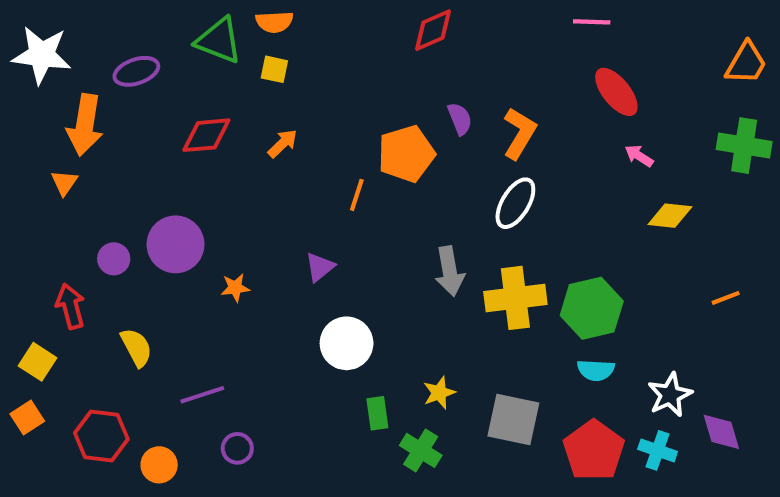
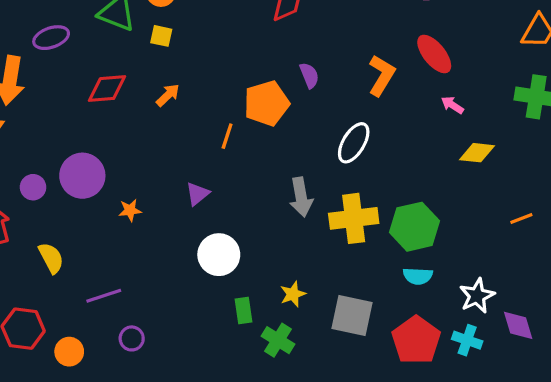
orange L-shape: (520, 133) -> (382, 75), moved

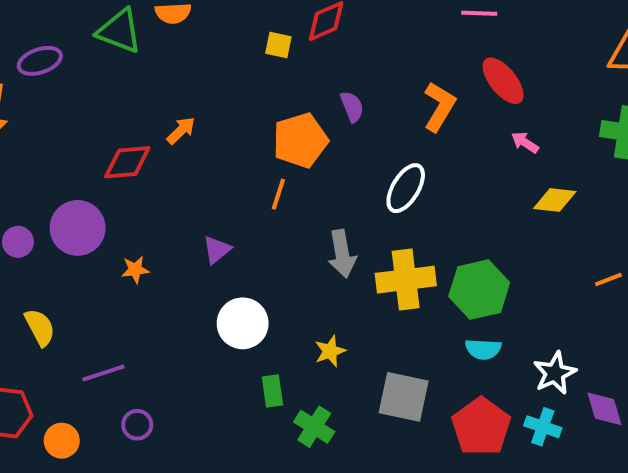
yellow square: (161, 36) -> (278, 45), moved
red diamond: (107, 89) -> (127, 162), moved
orange line: (227, 136) -> (278, 194), moved
yellow star: (293, 294) -> (330, 351), moved

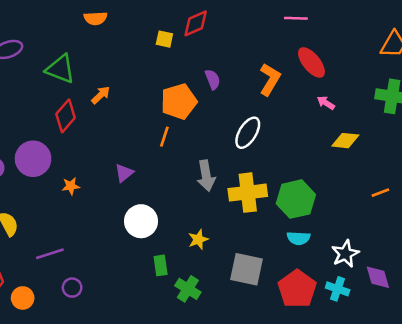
green triangle: (119, 31) -> (60, 69), moved
red diamond: (127, 162) -> (66, 116), turned -44

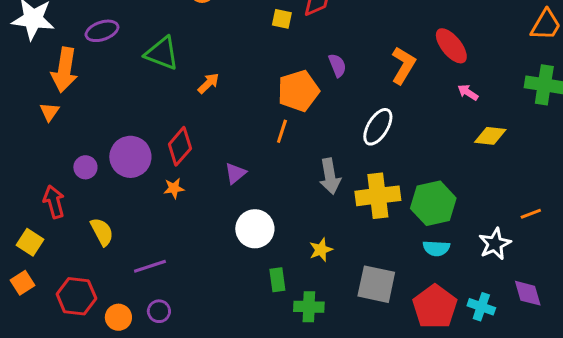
red diamond: (66, 116) -> (180, 146), moved
orange line: (380, 193) -> (531, 214), moved
white star: (345, 254) -> (495, 244), moved
purple circle: (72, 288) -> (159, 311), moved
green cross: (188, 289) -> (309, 307), turned -30

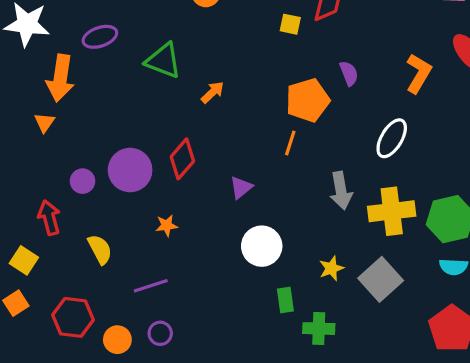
orange star: (174, 188) -> (167, 225), moved
gray square: (376, 284) -> (381, 279), moved, turned 36

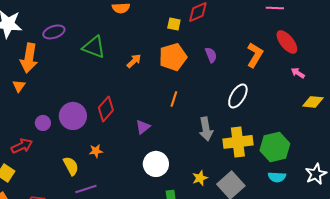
orange arrow: (213, 92) -> (134, 61), moved
orange pentagon: (308, 100) -> (173, 57), moved
red arrow: (49, 218) -> (22, 146), turned 80
yellow semicircle: (100, 249) -> (71, 166), moved

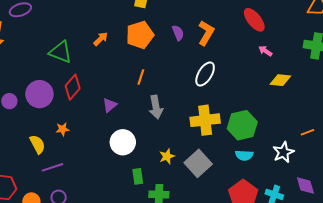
green triangle: (94, 47) -> (61, 52), moved
orange L-shape: (255, 55) -> (206, 33), moved
gray arrow: (206, 129) -> (156, 107), moved

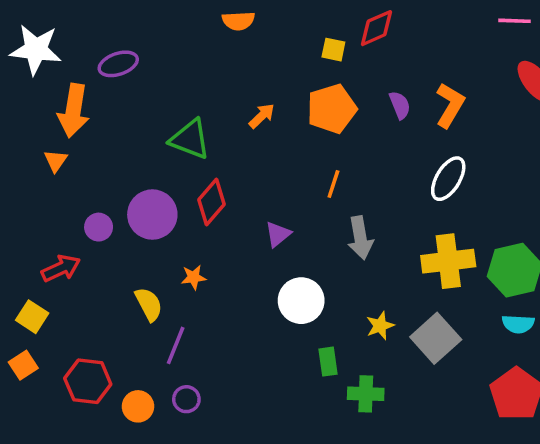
purple line: (53, 167) -> (176, 345), turned -50

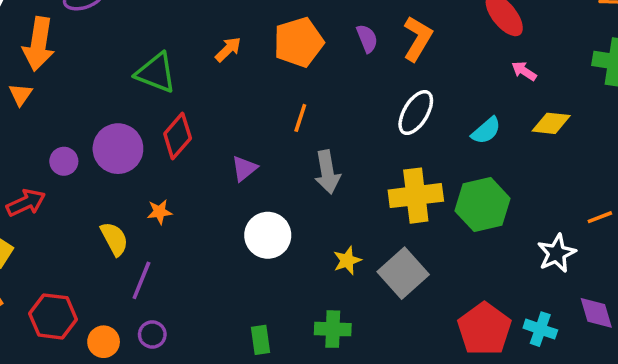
cyan semicircle: (518, 324) -> (486, 131), moved, turned -44
green rectangle: (328, 362) -> (261, 340), moved

